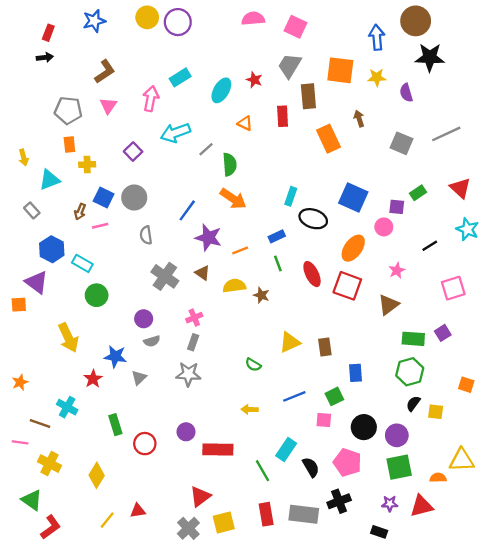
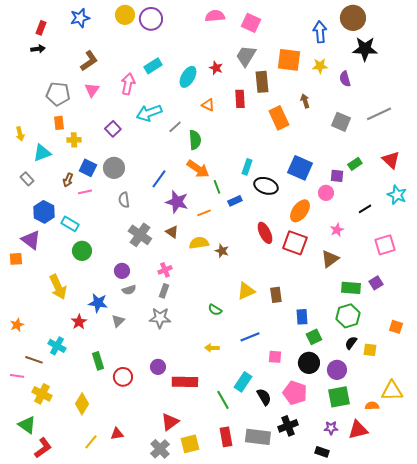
green line: (278, 263) -> (217, 187), moved
green square: (334, 396) -> (314, 337), moved

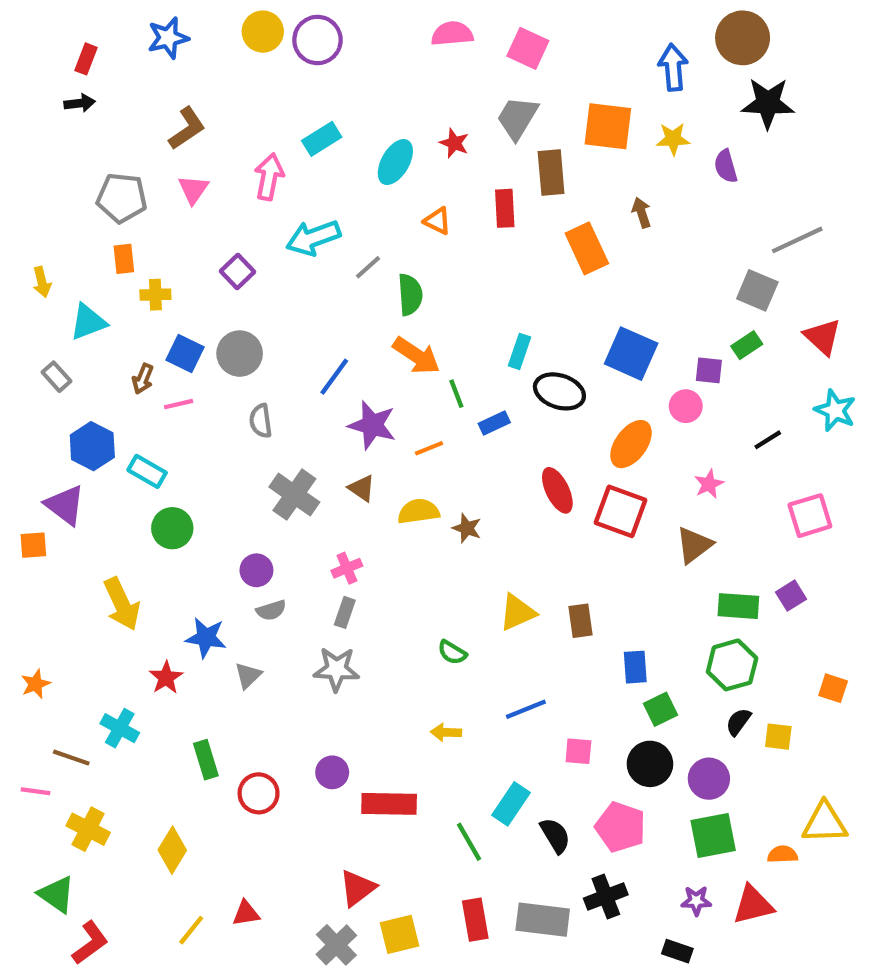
gray square: (341, 122) -> (757, 290), moved

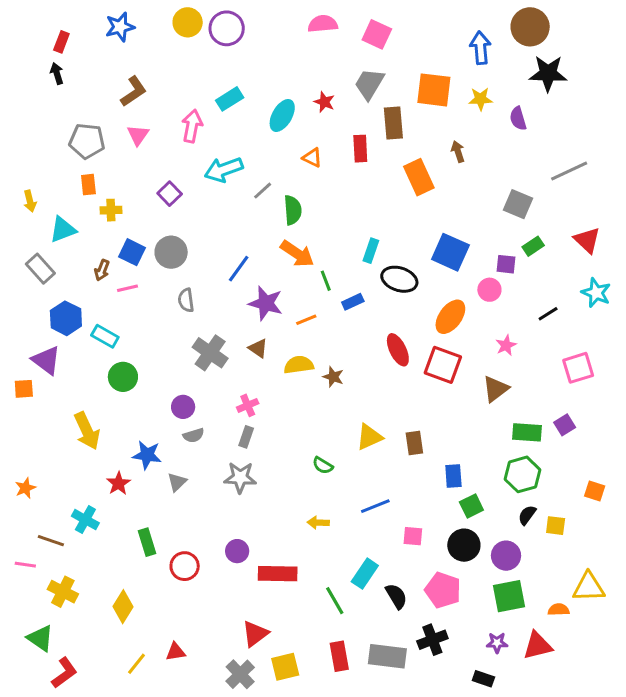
black arrow: (80, 103) -> (57, 73), turned -100
gray square: (757, 290) -> (518, 204), moved
gray rectangle: (57, 377) -> (40, 269), size x1.4

